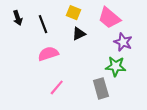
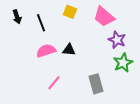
black triangle: (79, 34) -> (69, 50), moved, turned 32
green star: (116, 66) -> (123, 63), moved, turned -30

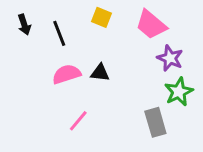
gray rectangle: (96, 84) -> (155, 122), moved

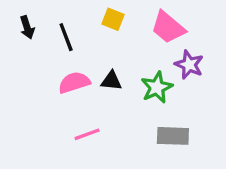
green star: (179, 92) -> (157, 87), moved
pink line: (78, 121) -> (87, 134), turned 30
gray rectangle: (155, 122) -> (173, 136), turned -72

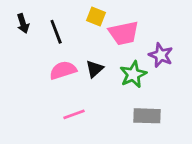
pink trapezoid: (168, 27) -> (124, 33), moved, turned -52
black triangle: (111, 81) -> (95, 69), turned -48

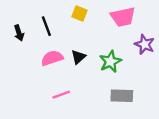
black arrow: (23, 23) -> (19, 33), moved
pink trapezoid: (124, 33) -> (123, 17), moved
purple star: (161, 55) -> (145, 44), moved

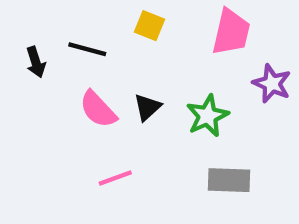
pink trapezoid: (123, 17) -> (231, 32), turned -65
black line: (46, 26) -> (87, 49), turned -54
pink semicircle: (52, 58) -> (98, 109), turned -115

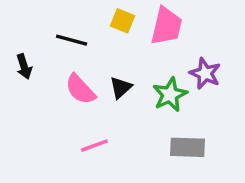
pink trapezoid: (231, 32) -> (166, 26), moved
black arrow: (36, 62) -> (24, 66), moved
purple star: (272, 84) -> (205, 74), moved

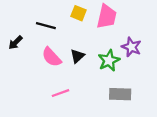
black arrow: (24, 66) -> (16, 42), turned 63

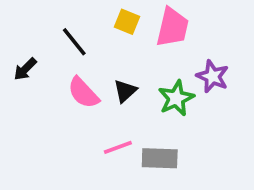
black line: (46, 26) -> (74, 42), turned 36
pink line: (60, 93) -> (118, 147), moved
gray rectangle: (120, 94) -> (160, 158), moved

